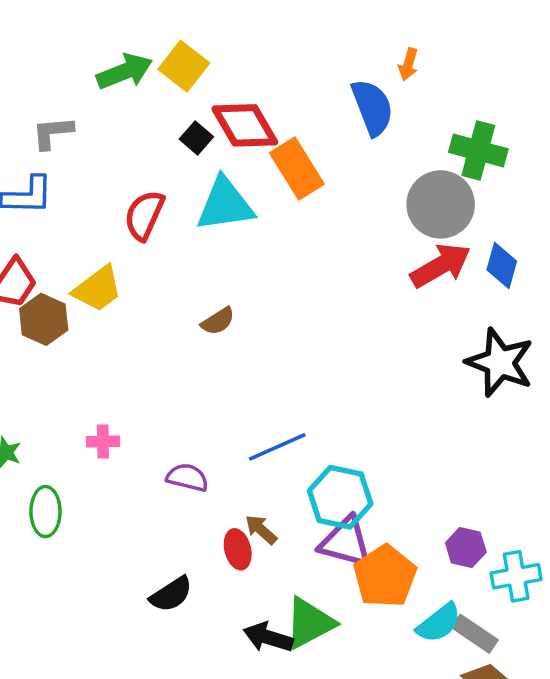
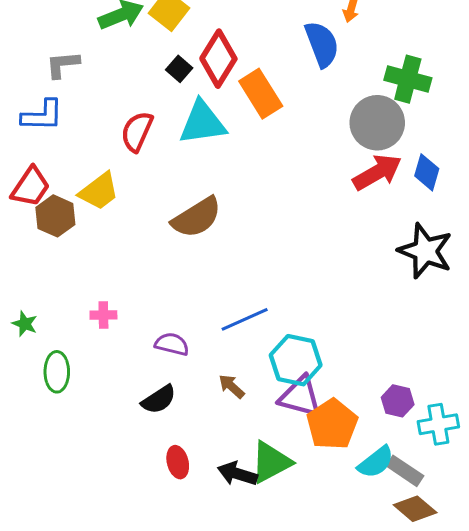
red diamond: (245, 125) -> (218, 59), turned 62
brown semicircle: (218, 321) -> (197, 217), size x1.8
red ellipse: (238, 549) -> (178, 462), moved
black semicircle: (171, 594) -> (159, 399), moved

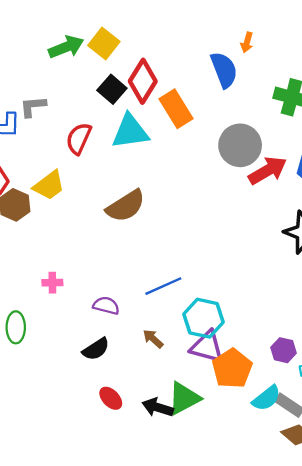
gray L-shape: (63, 64) -> (33, 106), moved
black square: (179, 69) -> (112, 89), size x1.4
gray circle: (377, 123) -> (240, 145), moved
red ellipse: (178, 462) -> (111, 398), turned -30

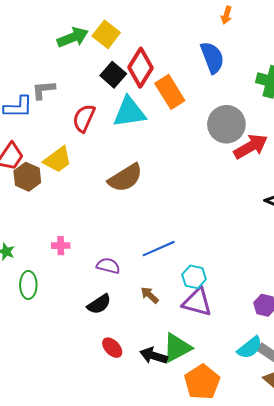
orange arrow: (247, 42) -> (226, 15), moved
cyan hexagon: (203, 318) -> (194, 277), size x0.7
orange pentagon: (232, 368) -> (202, 382), moved

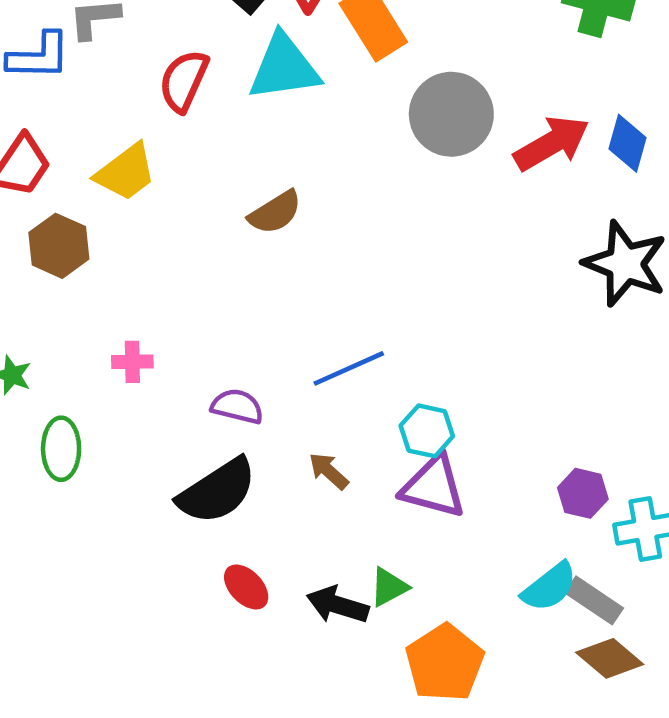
gray circle: (226, 124) -> (451, 114), moved
brown hexagon: (27, 177) -> (59, 246), moved
brown semicircle: (125, 178) -> (275, 212), size x0.7
black semicircle: (99, 304) -> (217, 491), size x1.5
green triangle: (177, 348) -> (389, 587), size x0.6

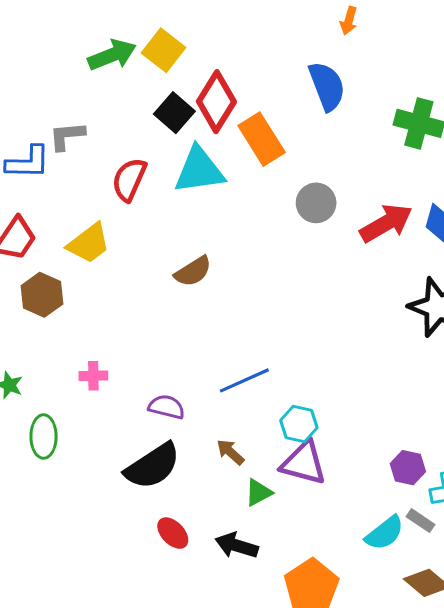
gray circle: (451, 114) -> (316, 203), size x0.7
green triangle: (389, 587) -> (258, 493), moved
gray rectangle: (594, 600) -> (420, 521), moved, size x0.7

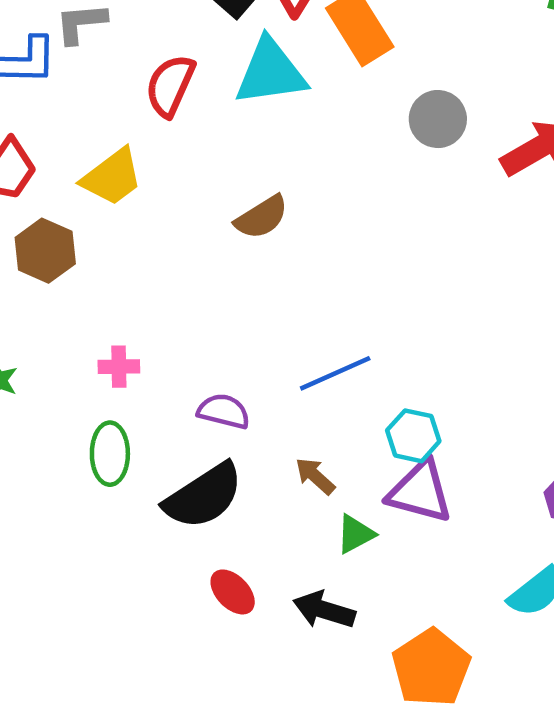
green ellipse: (44, 436) -> (110, 454), moved

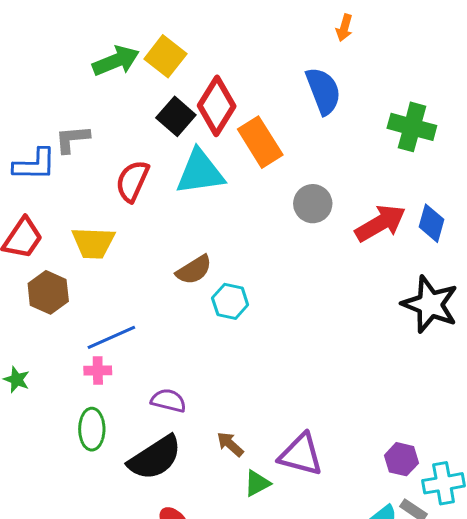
yellow trapezoid: (112, 177) -> (93, 243), turned 39
blue line: (335, 373) -> (111, 337), moved
cyan hexagon: (413, 436) -> (230, 301), moved

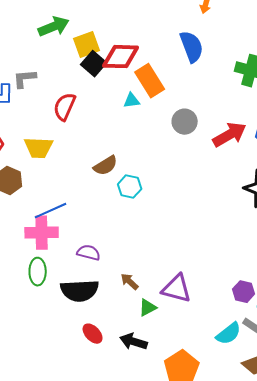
yellow square: (165, 56) -> (87, 45), moved, turned 32
red diamond: (217, 106) -> (121, 57), turned 60
cyan triangle: (200, 172) -> (132, 101), moved, size x0.5
pink cross: (98, 371) -> (42, 233), size x1.8
black semicircle: (155, 458) -> (80, 291), turned 30

